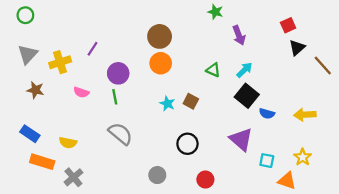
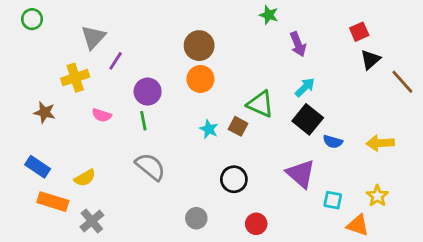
gray triangle: (28, 54) -> (93, 37), moved
green triangle: (213, 70) -> (260, 104), moved, size x1.5
yellow semicircle: (68, 143) -> (85, 178), turned -42

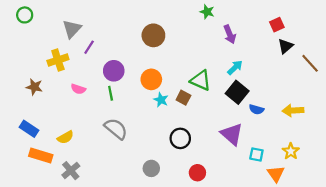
orange circle: (200, 79) -> (151, 79), moved
orange triangle: (358, 225) -> (276, 174), turned 36

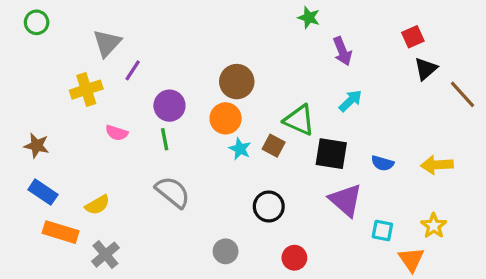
brown circle: (153, 35) -> (237, 82), moved
brown star: (34, 87) -> (37, 146), moved
black square: (237, 92) -> (331, 154), moved, turned -30

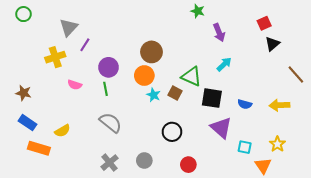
brown line: (463, 94) -> (296, 74), moved
gray cross: (105, 255) -> (110, 163), moved

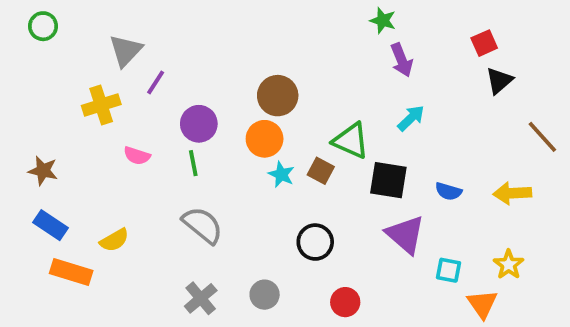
green star: (198, 11) -> (383, 21), moved

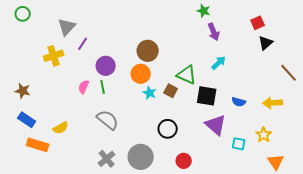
pink semicircle: (137, 156) -> (84, 87), moved, turned 96
yellow star: (509, 265) -> (264, 135), moved
gray circle: (265, 295) -> (141, 157), size x1.6
orange triangle: (482, 304) -> (276, 162), moved

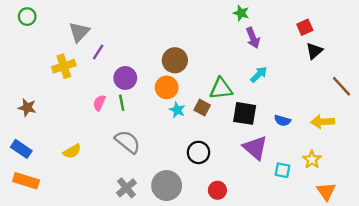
green triangle: (187, 75) -> (221, 89), turned -30
blue rectangle: (27, 120) -> (21, 149), moved
orange rectangle: (38, 145) -> (26, 181), moved

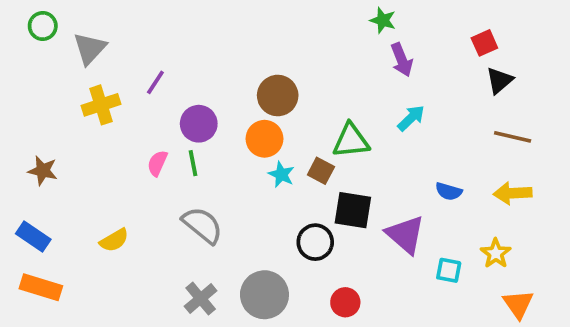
gray triangle: (79, 32) -> (90, 49), moved
brown line: (341, 86) -> (513, 137), moved, turned -35
black square: (245, 113) -> (353, 210), moved

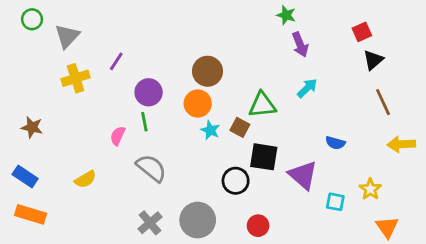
brown line: (513, 137) -> (383, 102), turned 52
pink semicircle: (157, 163) -> (118, 136), moved
yellow arrow: (513, 193) -> (401, 144), moved

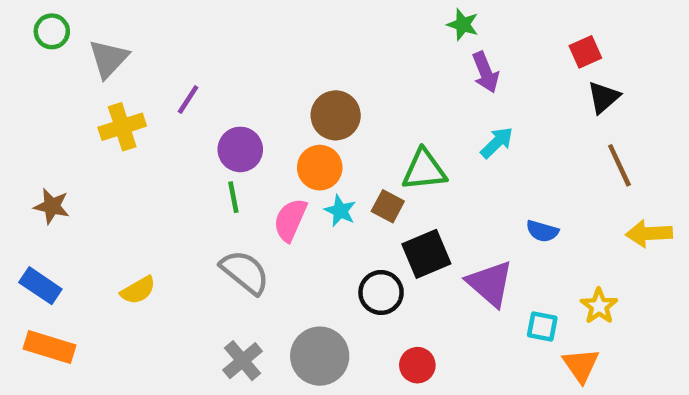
pink semicircle: (118, 136) -> (290, 220), moved, size x1.4
black square: (264, 157) -> (426, 254), turned -32
orange triangle: (387, 227) -> (581, 365), moved

